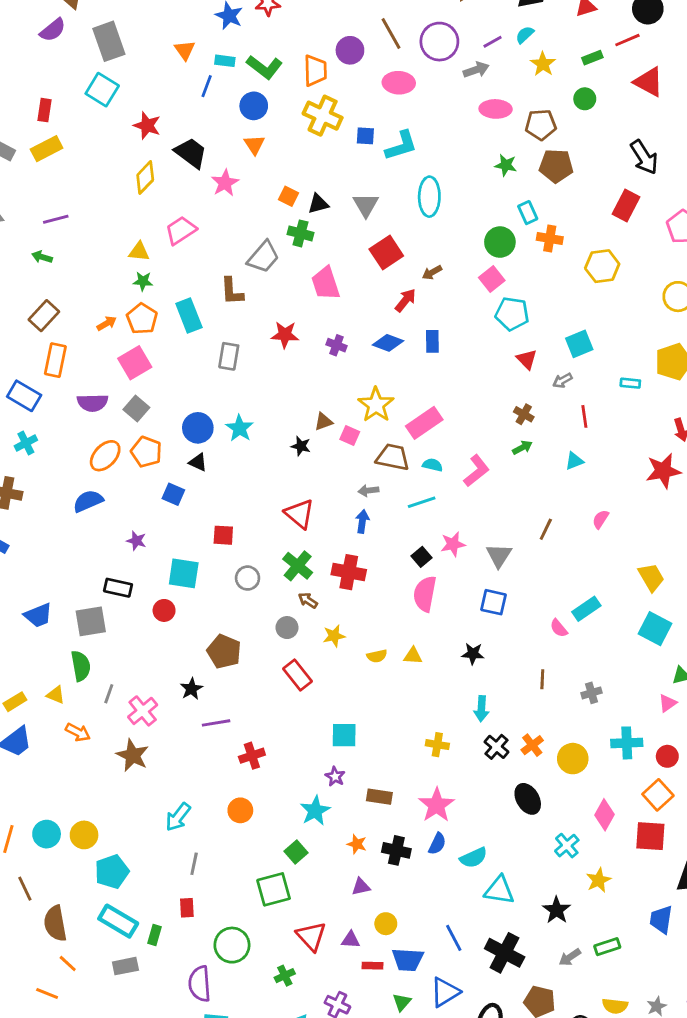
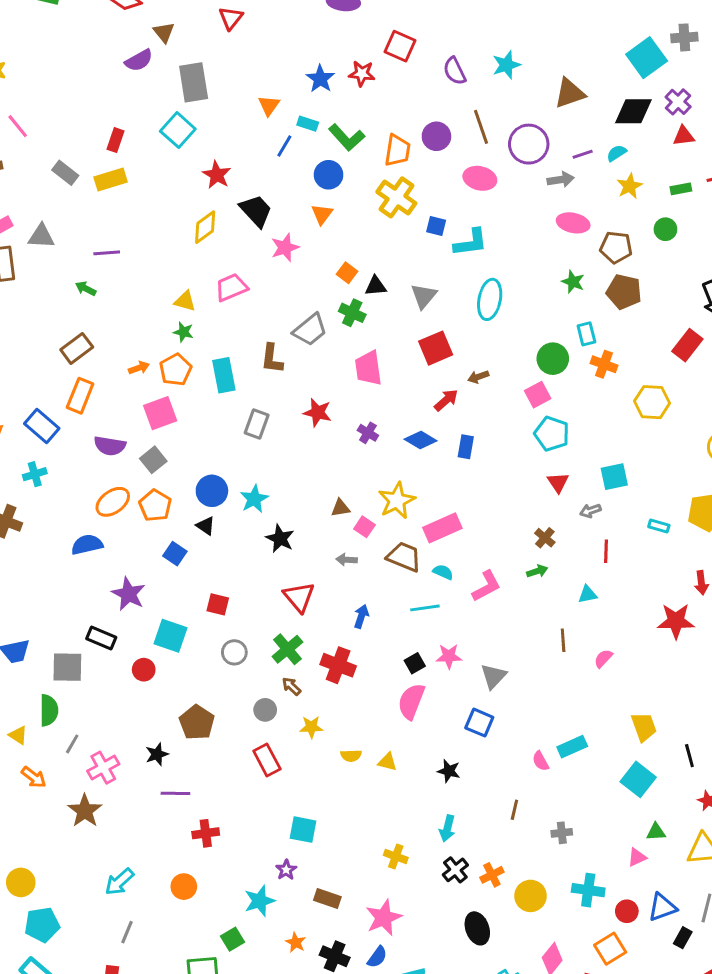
black star: (301, 446) -> (280, 539), moved, size x1.4
gray arrow: (368, 490) -> (347, 560), moved
brown line: (546, 529) -> (563, 640), moved, turned -40
purple star: (136, 541) -> (129, 594), size x1.6

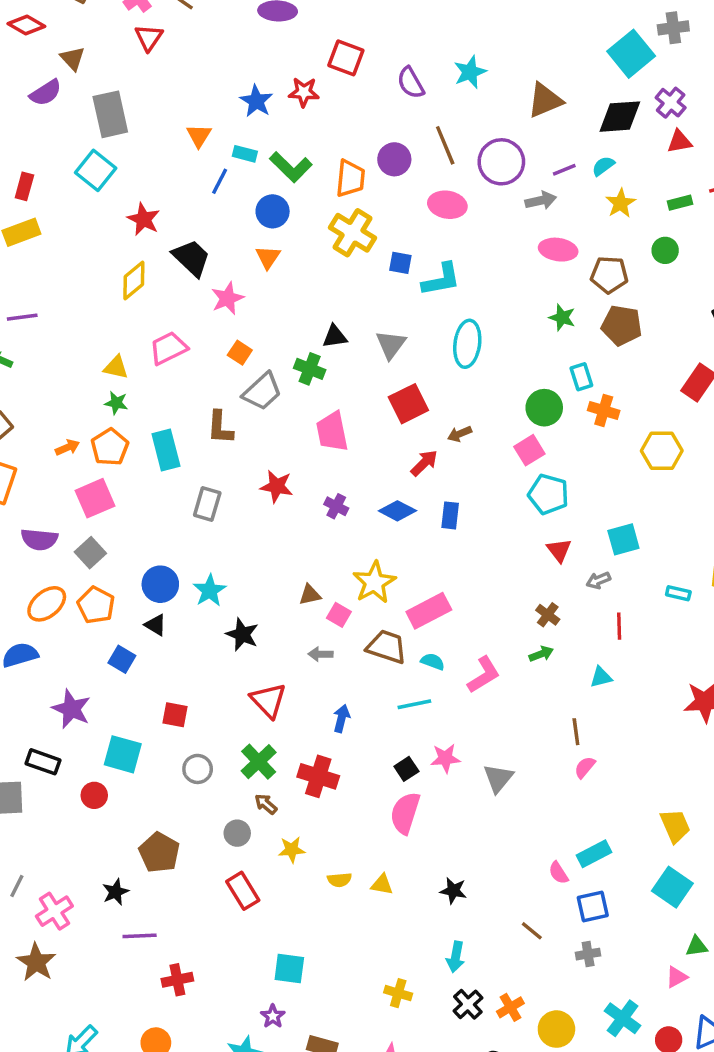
orange square: (347, 273) -> (240, 353), moved
pink semicircle: (603, 658) -> (585, 767), moved
blue square: (479, 723) -> (593, 906), moved, turned -32
brown line: (514, 810) -> (532, 931), turned -60
cyan cross: (588, 890) -> (623, 1018), turned 32

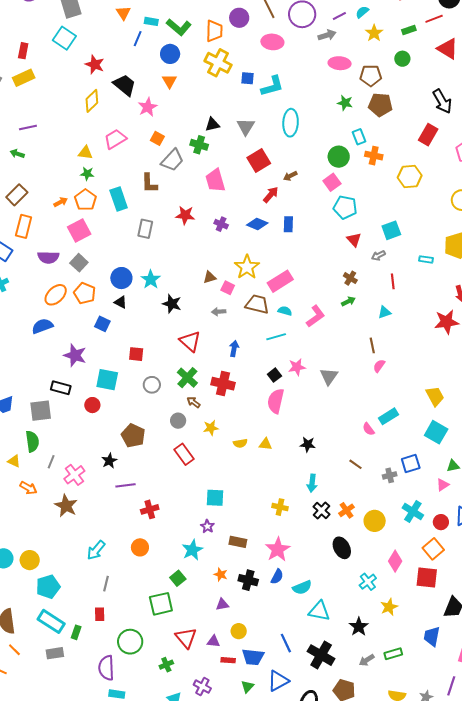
blue square: (593, 906) -> (411, 464), moved

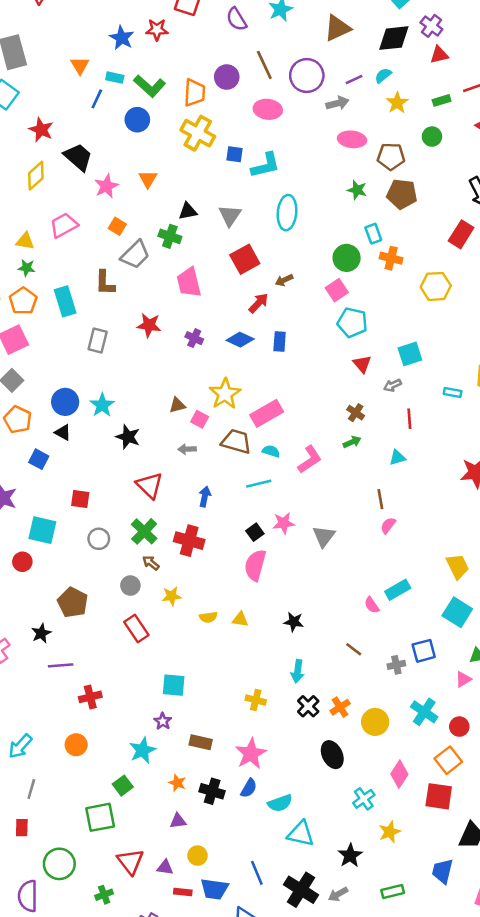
orange triangle: (169, 81) -> (148, 179), moved
gray arrow: (367, 660) -> (338, 894), moved

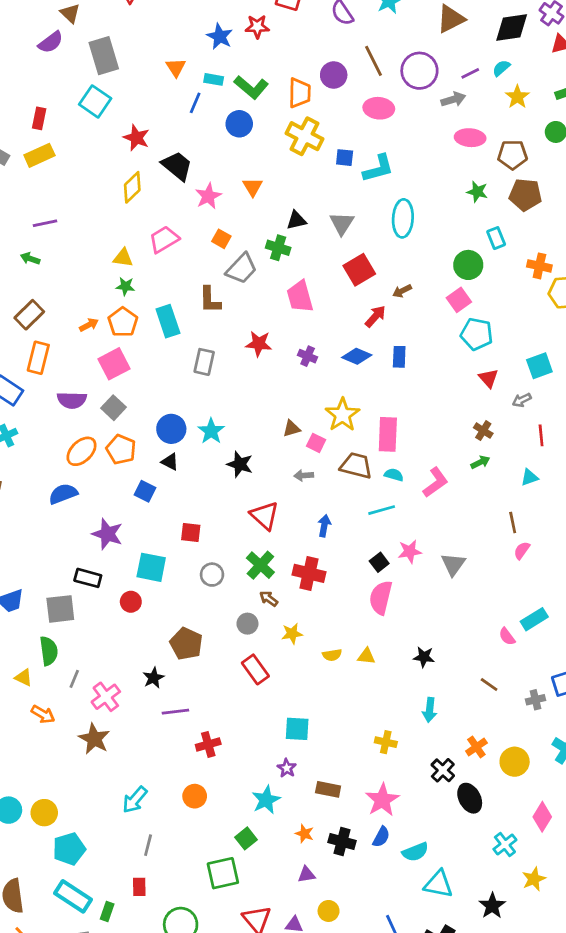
orange cross: (391, 258) -> (539, 266), moved
pink rectangle: (267, 413) -> (388, 434), turned -56
black cross: (308, 706) -> (443, 770), moved

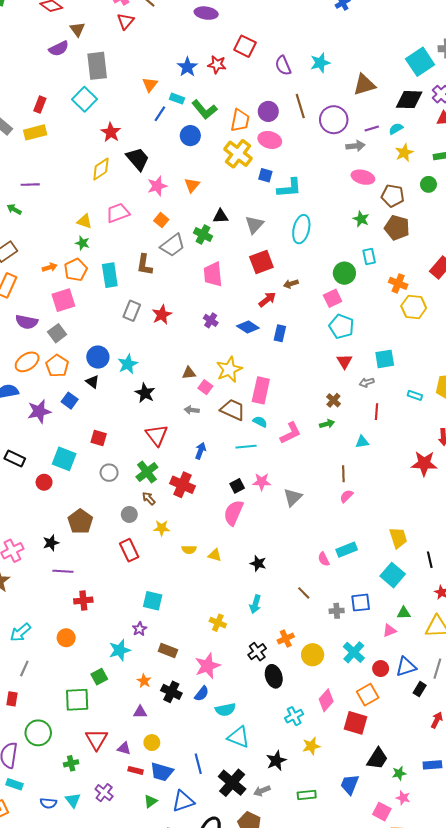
pink ellipse: (379, 108) -> (270, 140), moved
red star: (259, 344) -> (162, 315), moved, turned 30
purple star: (107, 534) -> (39, 411), moved, turned 30

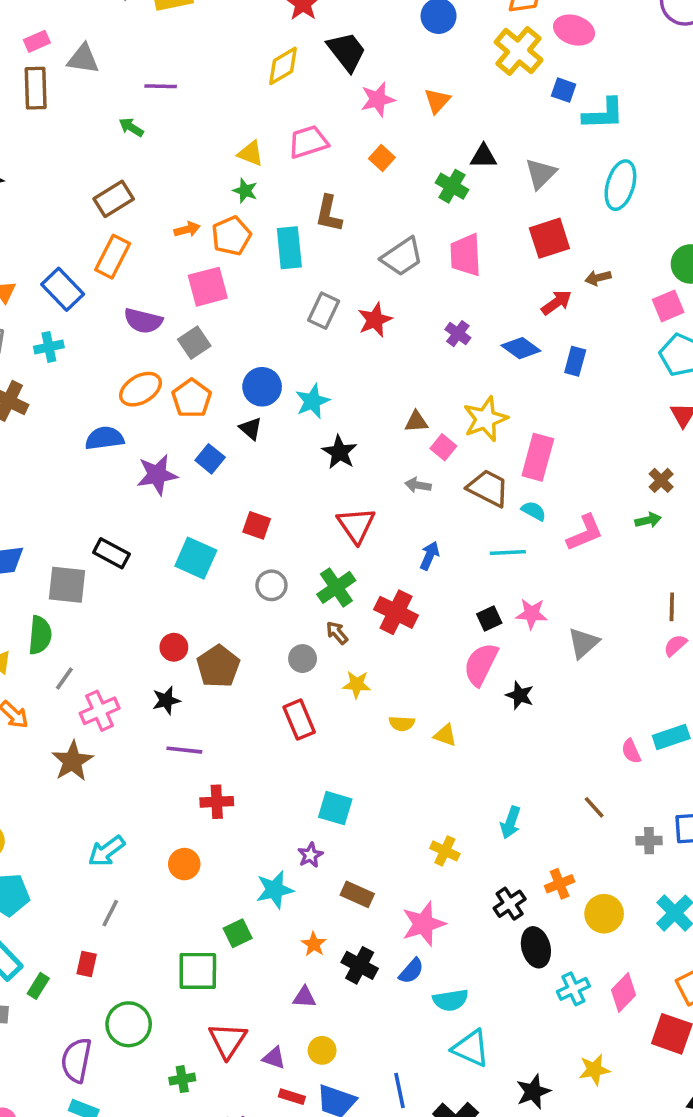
gray trapezoid: (173, 245) -> (402, 257), moved
brown L-shape: (144, 265) -> (329, 214), moved
red circle: (44, 482) -> (174, 647), moved
black star: (258, 563) -> (520, 695), moved
cyan cross: (294, 716) -> (573, 989), moved

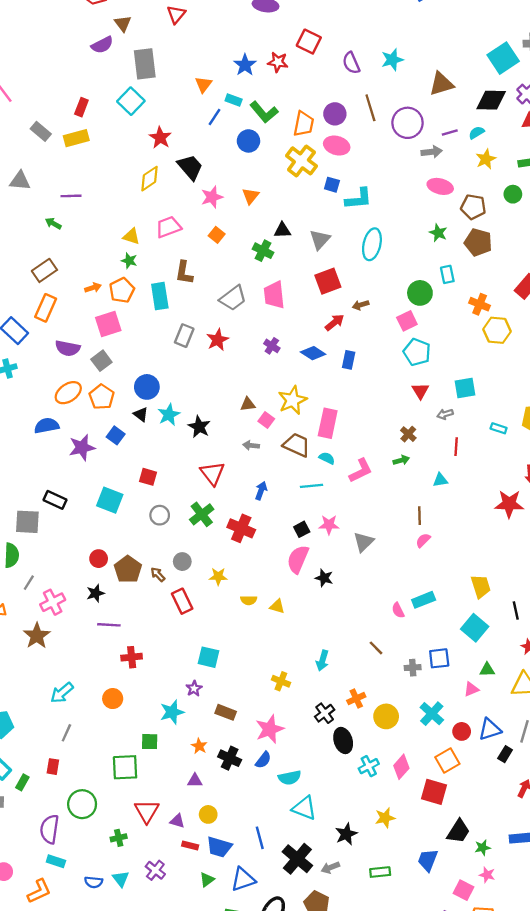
cyan star: (312, 401) -> (169, 415), moved
brown arrow: (337, 633) -> (158, 574), moved
green square: (238, 933) -> (150, 742), turned 30

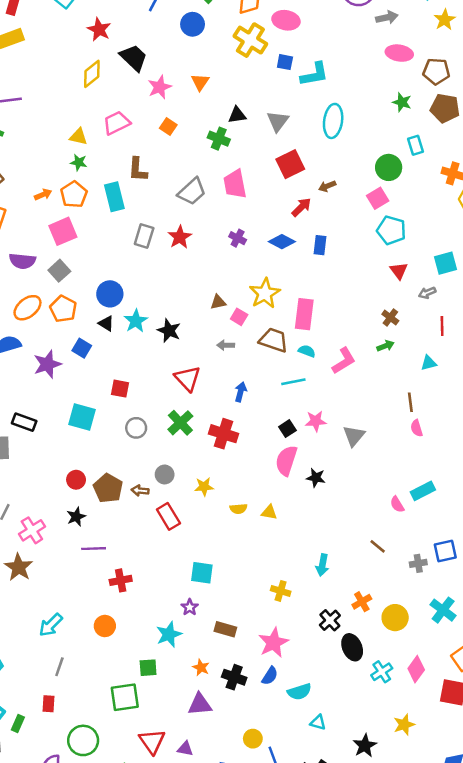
pink semicircle: (423, 540) -> (417, 428), turned -56
brown arrow: (158, 574) -> (140, 491), turned -35
purple triangle: (195, 781) -> (200, 704), size x1.5
cyan triangle: (304, 808) -> (318, 722), size x0.6
yellow circle: (208, 814) -> (253, 739), moved

